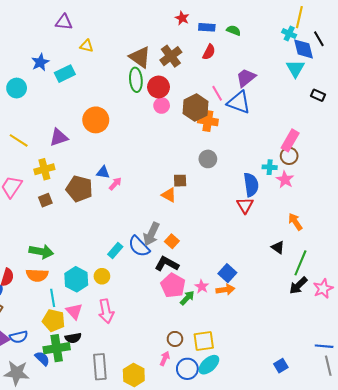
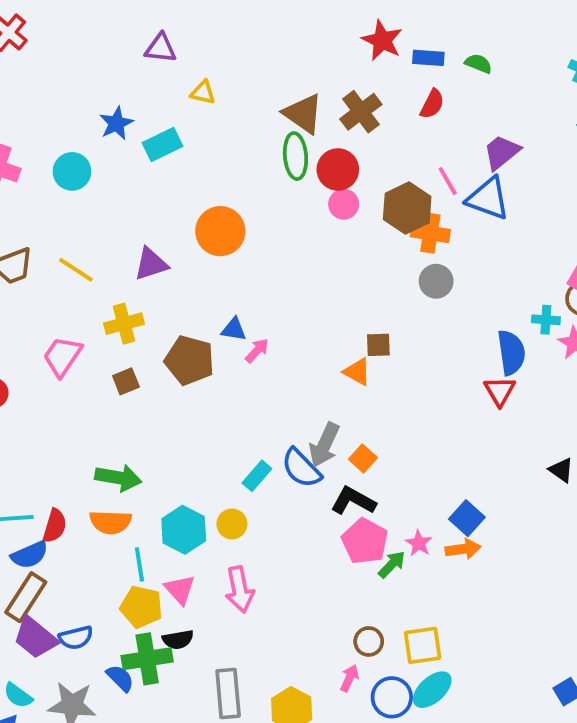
red star: (182, 18) -> (382, 40), size x1.5
gray circle: (208, 159) -> (436, 281), moved

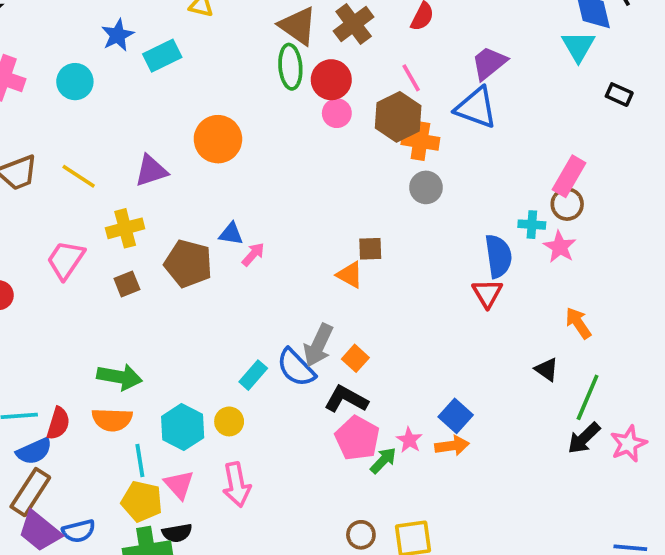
pink line: (448, 181) -> (411, 78), moved

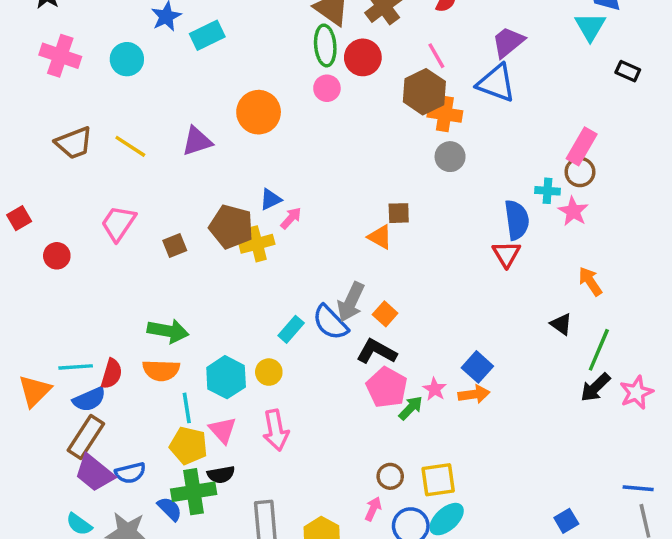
pink circle: (337, 113) -> (327, 88), moved
yellow cross: (125, 228) -> (257, 244), moved
blue triangle: (231, 234) -> (271, 199), turned -35

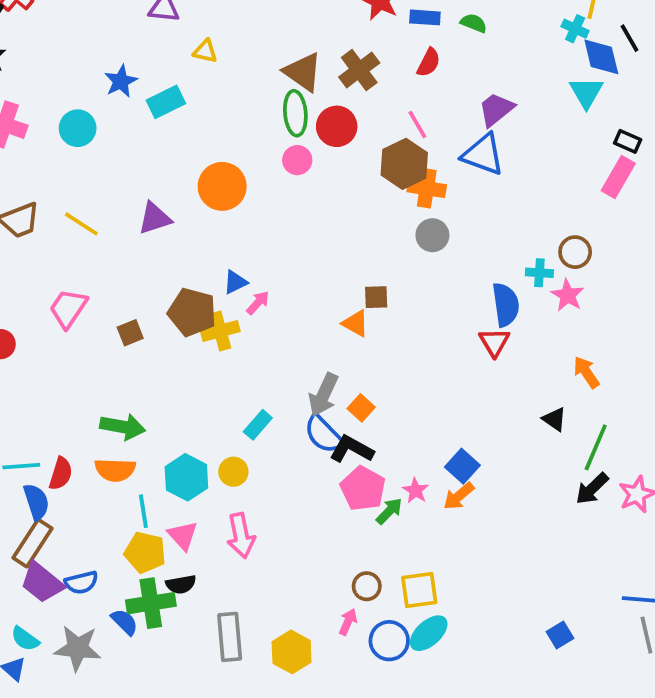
pink rectangle: (582, 146) -> (618, 177), moved
blue semicircle: (330, 322) -> (324, 434), moved
orange arrow: (474, 394) -> (459, 496), turned 148
blue semicircle: (89, 399) -> (36, 502), turned -84

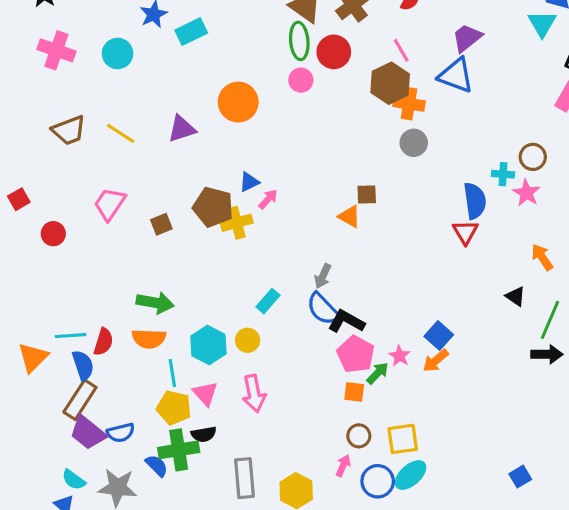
gray arrow: (324, 395) -> (323, 276), size x0.7
orange square: (361, 408) -> (354, 392), moved, turned -35
black arrow: (592, 489) -> (547, 354), turned -136

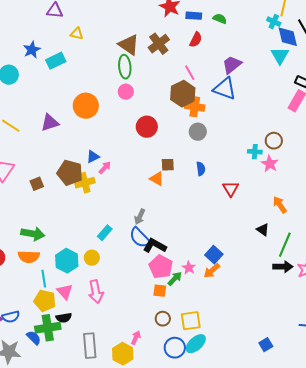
red circle: (334, 52) -> (147, 127), moved
blue semicircle: (475, 201) -> (201, 169), moved, size x0.6
pink arrow: (343, 466) -> (136, 338), moved

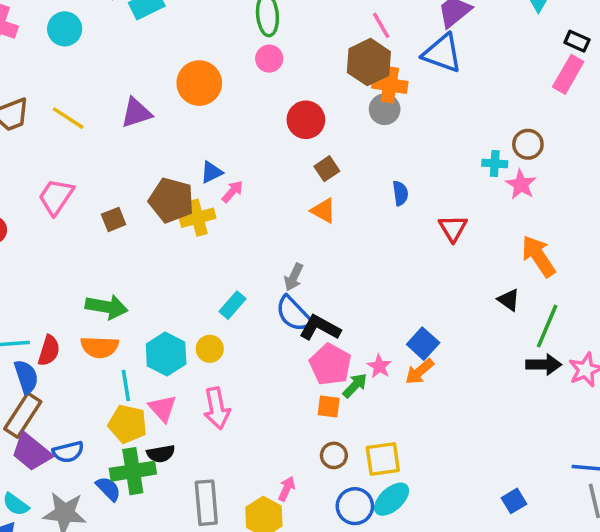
gray circle: (198, 132) -> (385, 109), moved
brown square: (168, 165) -> (327, 169), moved, turned -32
orange arrow: (280, 205) -> (538, 256), size x1.4

